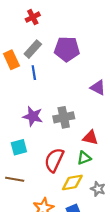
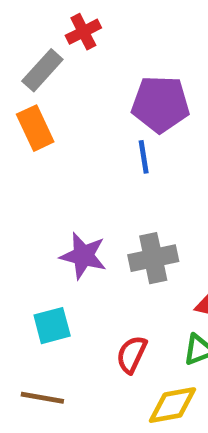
gray rectangle: (33, 49) -> (42, 70), moved
blue line: (34, 73) -> (144, 157), moved
red semicircle: (54, 160) -> (132, 354), size x0.7

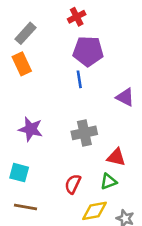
red cross: (83, 32) -> (77, 17), moved
purple star: (83, 256) -> (31, 129), moved
cyan square: (52, 326) -> (19, 173), moved, turned 30

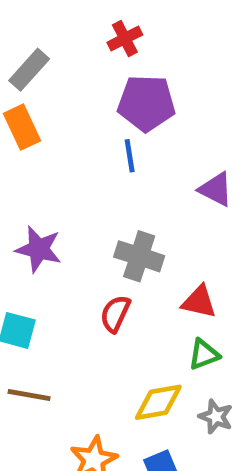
gray cross: (84, 133) -> (139, 256), turned 30
green triangle: (109, 181) -> (204, 354), moved
red semicircle: (73, 184) -> (115, 314), moved

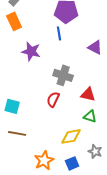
purple star: (39, 249) -> (31, 51), moved
green triangle: (204, 354) -> (90, 116), turned 40
gray star: (216, 417) -> (95, 151), moved

